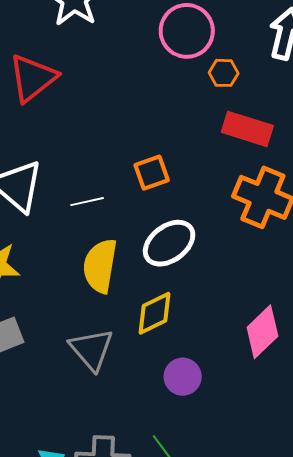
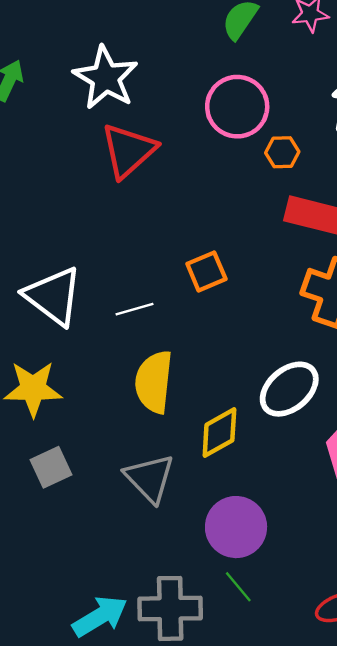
red triangle: (33, 78) -> (128, 150), moved
white ellipse: (169, 243) -> (289, 389), moved
purple circle: (183, 377) -> (236, 527), moved, size x1.4

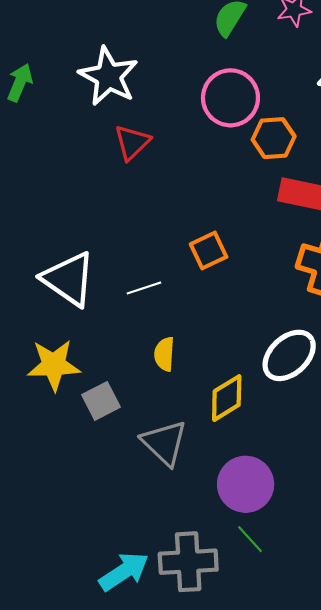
red triangle: (128, 150) -> (132, 142), size x0.7
orange hexagon: (282, 152) -> (274, 138), size x1.4
yellow semicircle: (154, 382) -> (164, 354), size x0.6
gray square: (51, 467) -> (101, 401), moved

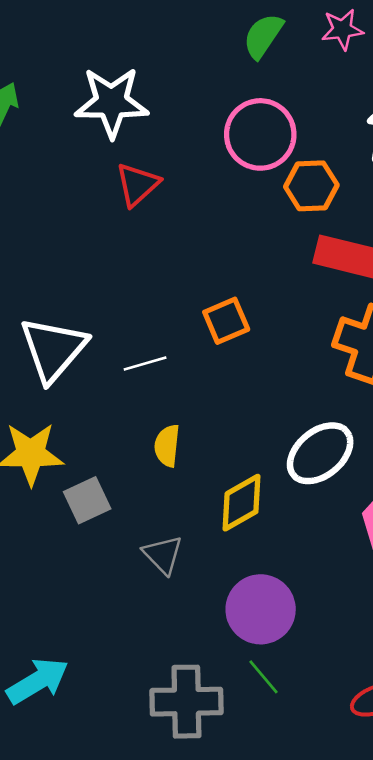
white star: (108, 76) -> (112, 102), turned -30
white triangle: (69, 279) -> (53, 349), turned 34
gray triangle: (164, 443) -> (163, 555), size x0.7
cyan arrow: (124, 572) -> (38, 681), moved

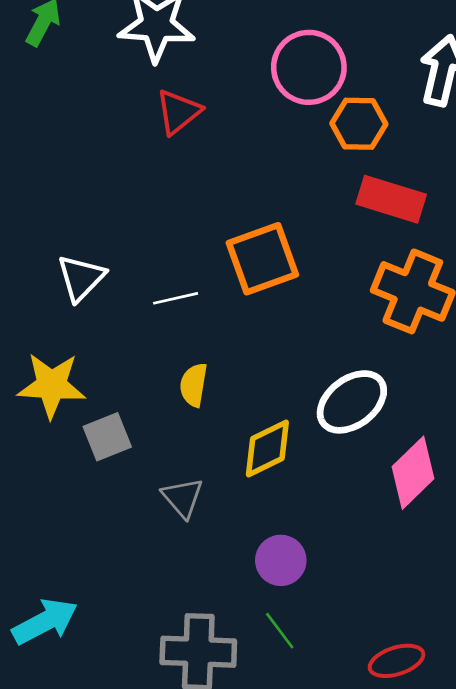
orange square: (226, 321) -> (262, 259), size x1.5
white triangle: (53, 349) -> (81, 278), size x0.7
purple circle: (261, 609) -> (281, 560), size x0.7

